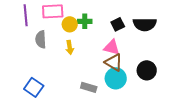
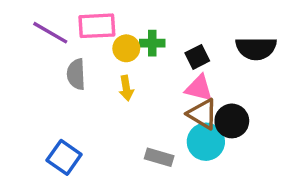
purple line: (26, 15) -> (50, 33), turned -55
black square: (118, 24) -> (197, 57), moved
black circle: (147, 70) -> (232, 121), moved

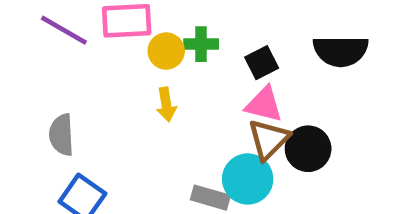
gray semicircle: (76, 74) -> (62, 135), moved
brown triangle: (202, 114) -> (269, 139), turned 44
cyan circle: (206, 142) -> (248, 179), moved

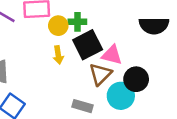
black square: (262, 63) -> (88, 45), moved, size x1.6
brown triangle: (269, 139) -> (100, 74), moved
cyan circle: (248, 179) -> (121, 96), moved

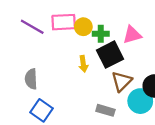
yellow circle: (58, 26) -> (83, 27), moved
pink triangle: (112, 55) -> (132, 35), moved, turned -30

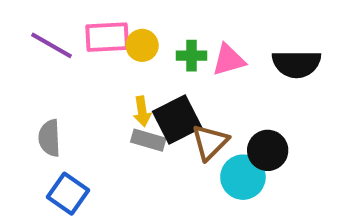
green cross: (101, 34) -> (191, 56), moved
black square: (110, 55) -> (177, 119), moved
gray rectangle: (105, 110) -> (148, 140), moved

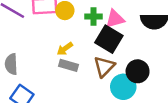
yellow arrow: (142, 111) -> (65, 49), turned 63
black square: (177, 119) -> (109, 39), moved, turned -32

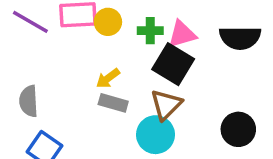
black circle: (138, 71) -> (238, 129), moved
cyan circle: (123, 87) -> (155, 135), moved

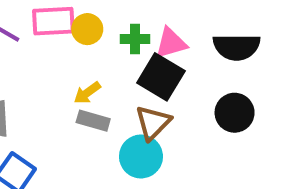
black circle: (238, 129) -> (235, 113), moved

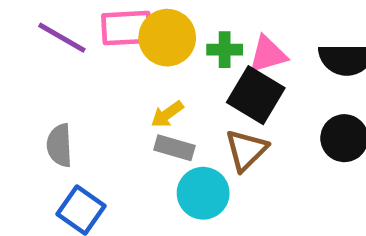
yellow circle: (87, 29) -> (167, 38), size x1.5
cyan circle: (141, 156) -> (203, 193), moved

